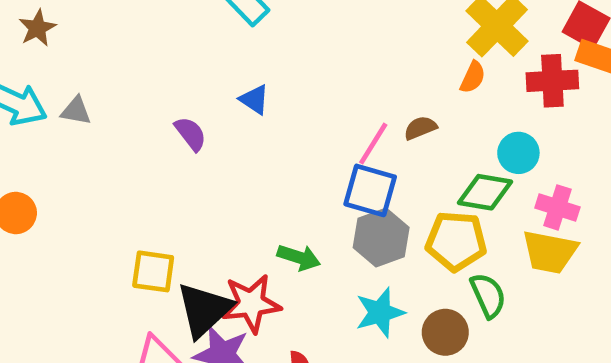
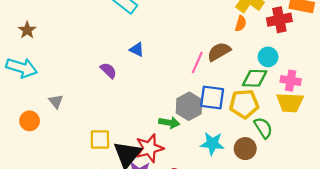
gray triangle: (76, 111) -> (56, 101), moved, turned 49
brown semicircle: (420, 128) -> (219, 52), size x1.5
blue square: (370, 190) -> (212, 97), moved
gray hexagon: (381, 238) -> (189, 106), moved
cyan star: (380, 313) -> (212, 144), turned 30

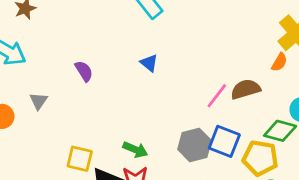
purple semicircle: (108, 70) -> (84, 71), moved
green arrow: (169, 123) -> (135, 150), moved

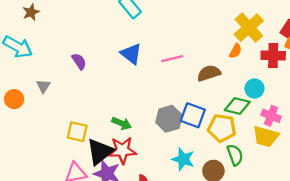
blue triangle: (149, 63) -> (131, 54), size x1.5
pink line: (217, 96) -> (172, 59), moved, turned 40

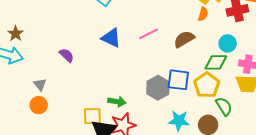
brown star: (31, 12) -> (16, 34), moved
orange circle: (14, 99) -> (39, 105), moved
yellow pentagon: (222, 128) -> (207, 85), turned -30
yellow square: (77, 132) -> (92, 116), moved

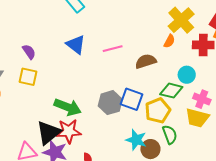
green arrow: (117, 102) -> (68, 107), size x1.5
yellow square: (92, 116) -> (28, 77), moved
cyan star: (179, 121) -> (136, 140), moved

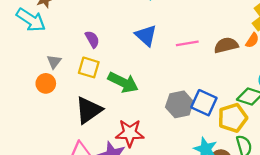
brown semicircle: (146, 61) -> (226, 45), moved
green arrow: (68, 107) -> (123, 82), moved
black triangle: (48, 133) -> (89, 110), moved

